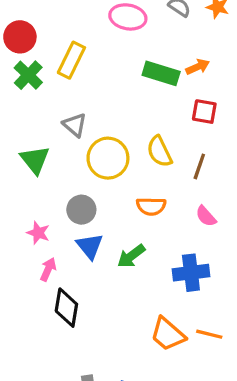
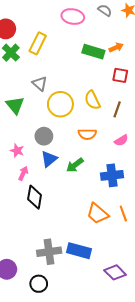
pink semicircle: (206, 216) -> (121, 140), turned -80
blue triangle: (90, 246) -> (49, 159), turned 30
orange line: (209, 334) -> (123, 214), turned 56

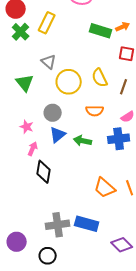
green arrow: (75, 165) -> (83, 141), turned 48
blue cross: (112, 175) -> (119, 139), moved

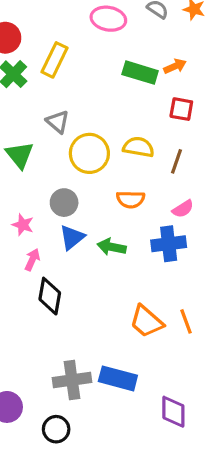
yellow semicircle: (100, 78) -> (139, 147), turned 126
purple diamond: (122, 245) -> (173, 412), turned 45

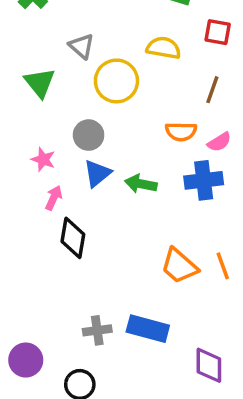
yellow semicircle: (139, 147) -> (164, 48), moved
orange semicircle: (131, 199) -> (181, 132), moved
gray cross: (72, 380) -> (97, 330), size x0.7

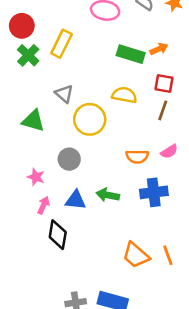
green triangle: (40, 83) -> (33, 121), turned -35
brown line: (212, 90) -> (163, 110), moved
pink semicircle: (219, 142) -> (169, 151), moved
blue triangle: (97, 173) -> (76, 200), moved, turned 45

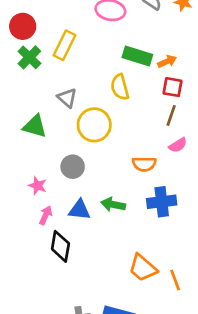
orange arrow: (159, 49) -> (167, 61), moved
yellow semicircle: (124, 95) -> (120, 87), moved, turned -115
pink semicircle: (169, 151) -> (178, 145), moved
orange line: (168, 255) -> (175, 280), moved

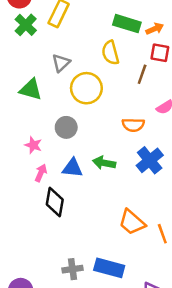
gray triangle: (67, 98) -> (61, 63), turned 36
brown line: (171, 115) -> (142, 74), moved
blue cross: (162, 202) -> (150, 160), turned -32

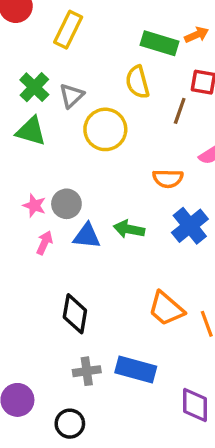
green cross: (26, 25) -> (34, 87), moved
orange arrow: (155, 29) -> (197, 35), moved
gray circle: (66, 127) -> (66, 204), moved
black diamond: (55, 202) -> (75, 314), moved

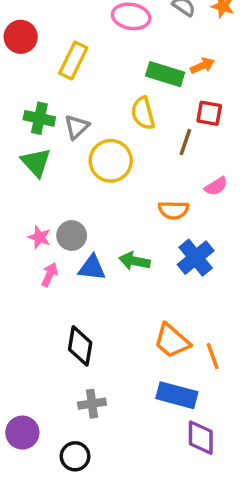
green cross: (34, 87) -> (39, 118), turned -32
green triangle: (31, 131) -> (36, 162), turned 32
blue rectangle: (136, 369) -> (177, 395), moved

